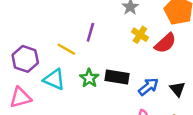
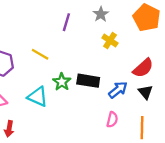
purple line: (90, 32) -> (66, 22), moved
red semicircle: (165, 43) -> (143, 68), moved
cyan triangle: (54, 79) -> (38, 97), moved

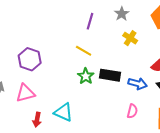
yellow line: (40, 54) -> (84, 51), moved
blue arrow: (118, 90) -> (138, 84), turned 54
cyan triangle: (38, 97) -> (63, 112), moved

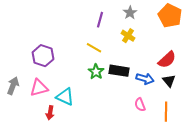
yellow cross: (130, 38) -> (128, 36), moved
pink semicircle: (132, 111) -> (140, 105), turned 144
cyan triangle: (63, 112) -> (65, 97), moved

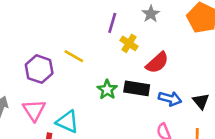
yellow cross: (128, 36) -> (129, 43), moved
yellow line: (94, 48) -> (74, 56), moved
red semicircle: (167, 60) -> (157, 63), moved
pink triangle: (39, 88) -> (34, 110), turned -48

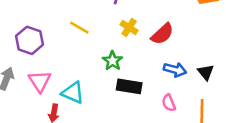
yellow cross: (129, 43) -> (129, 28), moved
purple hexagon: (39, 69) -> (30, 40), moved
black rectangle: (137, 88) -> (129, 86), moved

